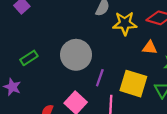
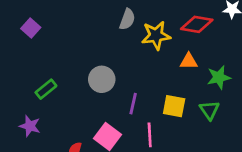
gray circle: (76, 55) -> (102, 79), size x0.7
yellow square: (133, 84) -> (174, 106), size x0.7

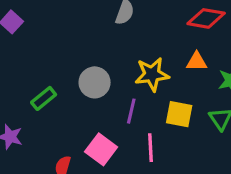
yellow star: (156, 35) -> (152, 74), moved
green rectangle: (46, 89) -> (44, 98), moved

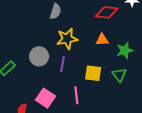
yellow star: (152, 74) -> (67, 39), moved
purple line: (131, 111) -> (63, 64), moved

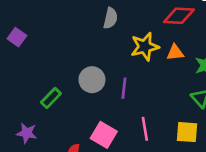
yellow star: (67, 39) -> (145, 47), moved
yellow square: (93, 73) -> (187, 132), moved

